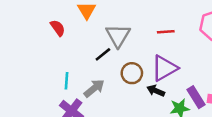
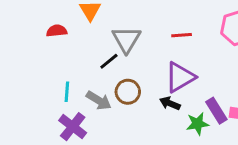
red semicircle: (58, 28) -> (57, 31), turned -60
brown circle: (132, 73) -> (128, 92), moved
gray arrow: (94, 88) -> (99, 100), turned 70

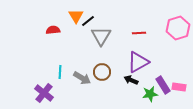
black line: (109, 61) -> (88, 21), moved
purple cross: (73, 127) -> (44, 93), moved

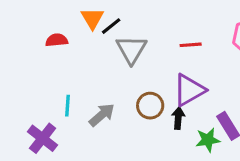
brown circle: (102, 72) -> (150, 106), moved
gray arrow: (82, 78) -> (102, 115), turned -72
black arrow: (131, 80) -> (178, 118), turned 72

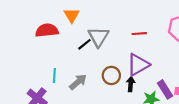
black line: (111, 26) -> (84, 44), moved
red semicircle: (57, 40) -> (47, 30), size x1.5

